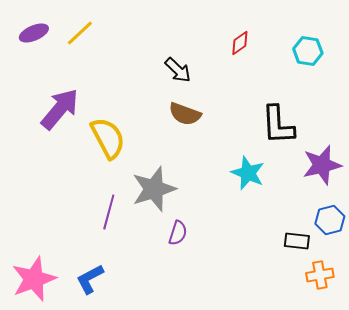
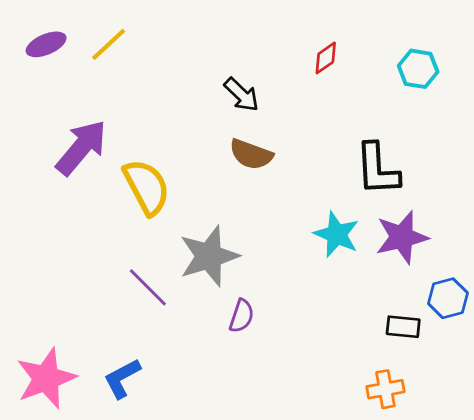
purple star: (322, 165) -> (402, 237), moved
purple line: (109, 212) -> (148, 287), turned -60
orange cross: (320, 275) -> (385, 389), moved

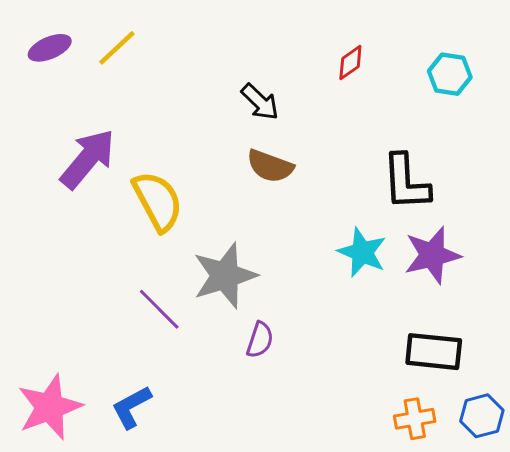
blue hexagon: (448, 298) -> (482, 416), moved
black rectangle: (403, 327) -> (434, 352), size x1.5

